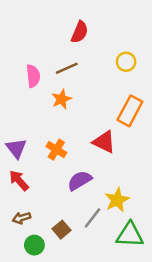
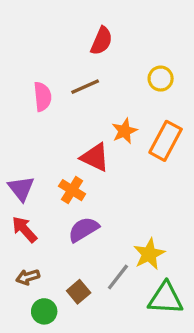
orange star: (62, 99) -> (125, 131), moved
red triangle: (104, 142) -> (95, 157), moved
purple semicircle: (80, 181) -> (84, 229), moved

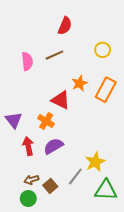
red arrow: (24, 229) -> (28, 146), moved, turned 30
brown arrow: (28, 277) -> (31, 180), moved

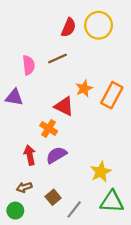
yellow circle: (103, 50) -> (99, 25), moved, size x1.6
purple triangle: (14, 120) -> (14, 97), moved, turned -42
gray line: (75, 177) -> (74, 209), moved
brown arrow: (31, 180) -> (24, 187), moved
green circle: (28, 198) -> (15, 211), moved

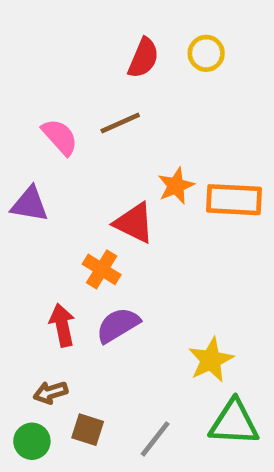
yellow circle: (99, 25) -> (206, 53), size x0.6
pink semicircle: (29, 65) -> (60, 137), turned -36
orange rectangle: (112, 95) -> (234, 200), turned 65
brown square: (53, 197) -> (88, 430), moved, turned -32

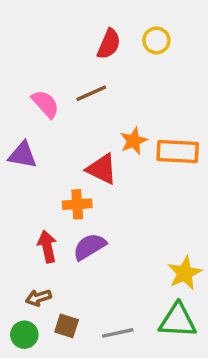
orange cross: (102, 269) -> (77, 204), turned -36
yellow star: (211, 360) -> (185, 273), moved
gray line: (155, 439) -> (118, 333), turned 40

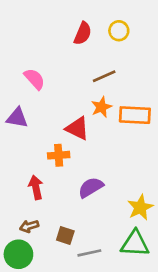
brown line: (91, 93) -> (104, 76), moved
purple semicircle: (89, 247) -> (91, 187), moved
brown square: (67, 326) -> (65, 236), moved
green circle: (24, 335) -> (18, 254), size x1.4

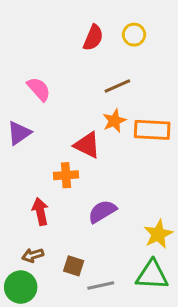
purple triangle: (17, 118) -> (19, 133), turned -45

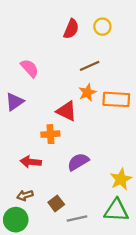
red arrow: (40, 211) -> (31, 162), turned -72
brown square: (74, 266) -> (56, 203), turned 35

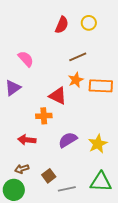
yellow star: (121, 179) -> (98, 144), moved

